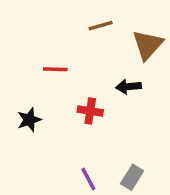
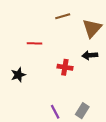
black arrow: (129, 87) -> (90, 55), moved
red cross: (90, 111) -> (65, 67), moved

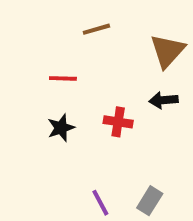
brown line: (63, 16) -> (96, 29), moved
black star: (18, 75) -> (61, 128), moved

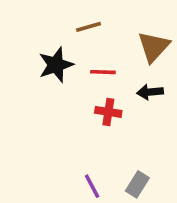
red line: (63, 78) -> (103, 72), moved
black star: (61, 128) -> (56, 65), moved, size x1.4

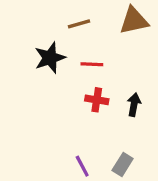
brown triangle: (154, 47) -> (134, 21), moved, turned 36
black arrow: (150, 92) -> (134, 105), moved, turned 105

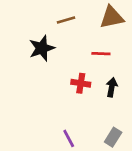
red line: (92, 64) -> (101, 54), moved
gray rectangle: (123, 164) -> (113, 137), moved

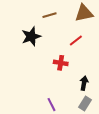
red line: (101, 54) -> (76, 40), turned -40
black arrow: (112, 87) -> (84, 83), moved

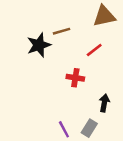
brown line: (49, 15) -> (61, 31), moved
gray rectangle: (85, 104) -> (89, 128), moved

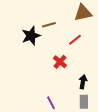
red cross: (75, 78) -> (60, 62), turned 32
gray rectangle: (89, 128) -> (84, 102), moved, turned -32

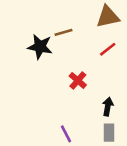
black star: (31, 36) -> (40, 47), turned 30
red line: (75, 40) -> (108, 49), moved

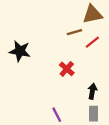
brown line: (63, 32) -> (75, 32), moved
black star: (40, 47) -> (20, 51), moved

